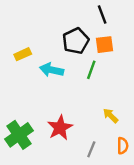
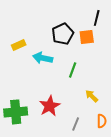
black line: (102, 14) -> (97, 18), moved, turned 35
green line: (91, 70) -> (73, 70), moved
green cross: (19, 135) -> (16, 112), turned 30

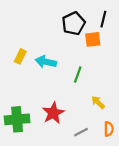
black pentagon: (63, 34) -> (74, 23), moved
yellow rectangle: (19, 45) -> (20, 56), moved, turned -40
gray line: (76, 124) -> (81, 132), turned 40

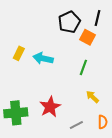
orange square: (93, 39) -> (87, 37), turned 35
green line: (78, 75) -> (83, 67), moved

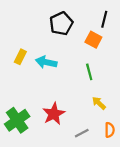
black pentagon: (69, 22) -> (61, 24), moved
green line: (83, 67) -> (89, 72), turned -35
green cross: (16, 113) -> (17, 120), turned -30

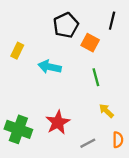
orange square: (93, 40) -> (90, 43), moved
yellow rectangle: (20, 57) -> (17, 51), moved
green cross: (17, 120) -> (18, 129), turned -35

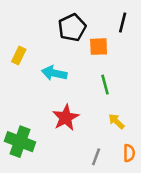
orange square: (90, 43) -> (99, 47), turned -30
red star: (58, 122) -> (66, 118), moved
gray line: (88, 143) -> (96, 157), turned -42

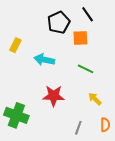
black line: (123, 22) -> (88, 14), moved, turned -49
green line: (105, 85) -> (86, 69), turned -49
red star: (66, 118) -> (54, 96), turned 30

